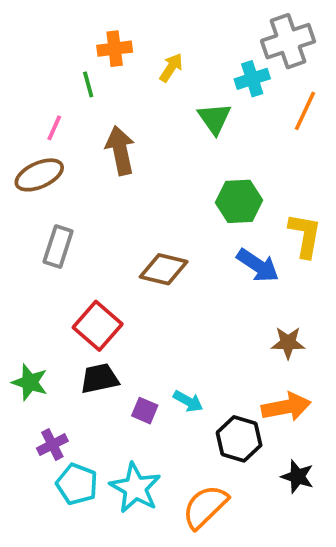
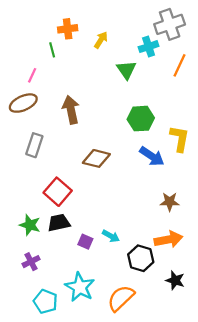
brown arrow: (120, 150) -> (71, 110), moved
green star: (30, 382) -> (30, 225), moved
cyan pentagon: (77, 484) -> (45, 301), moved

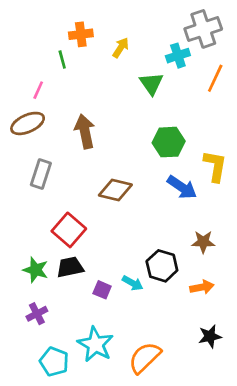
orange arrow: (168, 239) -> (202, 287), size x0.7
black hexagon: (141, 258) -> (162, 266), moved
black star: (175, 280) -> (210, 336), turned -30

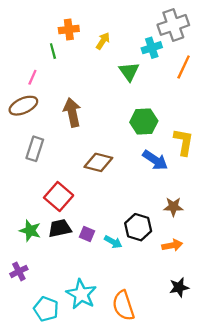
purple square: (102, 290) -> (87, 234), moved
purple cross: (37, 314) -> (19, 271), moved
orange semicircle: (145, 358) -> (123, 306), turned -64

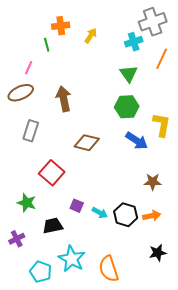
green triangle: (129, 72) -> (129, 74), moved
black hexagon: (138, 227) -> (126, 215), moved
black trapezoid: (60, 228) -> (53, 226), moved

